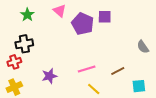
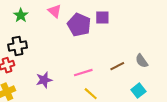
gray semicircle: (143, 47) -> (142, 61), moved
brown line: (118, 71) -> (117, 66), moved
cyan square: (139, 86) -> (138, 91), turned -32

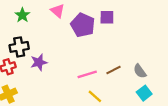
gray semicircle: (142, 61) -> (140, 71), moved
brown line: (117, 66) -> (113, 70), moved
purple star: (44, 80) -> (39, 62), moved

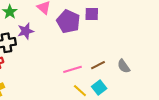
purple star: (39, 62) -> (26, 31), moved
cyan square: (144, 93) -> (99, 87), moved

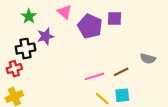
gray semicircle: (124, 66) -> (148, 59), moved, turned -40
cyan square: (99, 87) -> (122, 95), turned 32

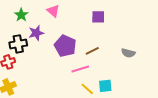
purple pentagon: (90, 26) -> (65, 46), moved
brown line: (121, 72) -> (92, 51), moved

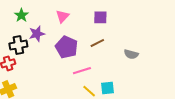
pink triangle: (53, 11) -> (62, 16), moved, turned 32
brown line: (92, 51) -> (97, 43), moved

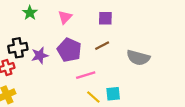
green star: (21, 15) -> (30, 13), moved
purple star: (37, 34) -> (40, 55), moved
gray semicircle: (131, 54) -> (138, 58), size x1.5

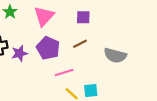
pink triangle: (65, 17) -> (44, 16), size x1.5

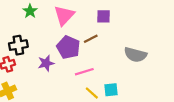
brown line: (80, 44) -> (91, 39), moved
purple star: (19, 53) -> (46, 63), moved

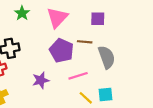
brown line: (91, 39) -> (85, 42), turned 32
gray semicircle: (135, 55) -> (107, 57), moved, turned -125
purple star: (46, 63) -> (41, 80), moved

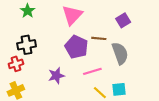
green star: (22, 13) -> (28, 11), moved
purple square: (98, 19) -> (123, 20), moved, turned -32

